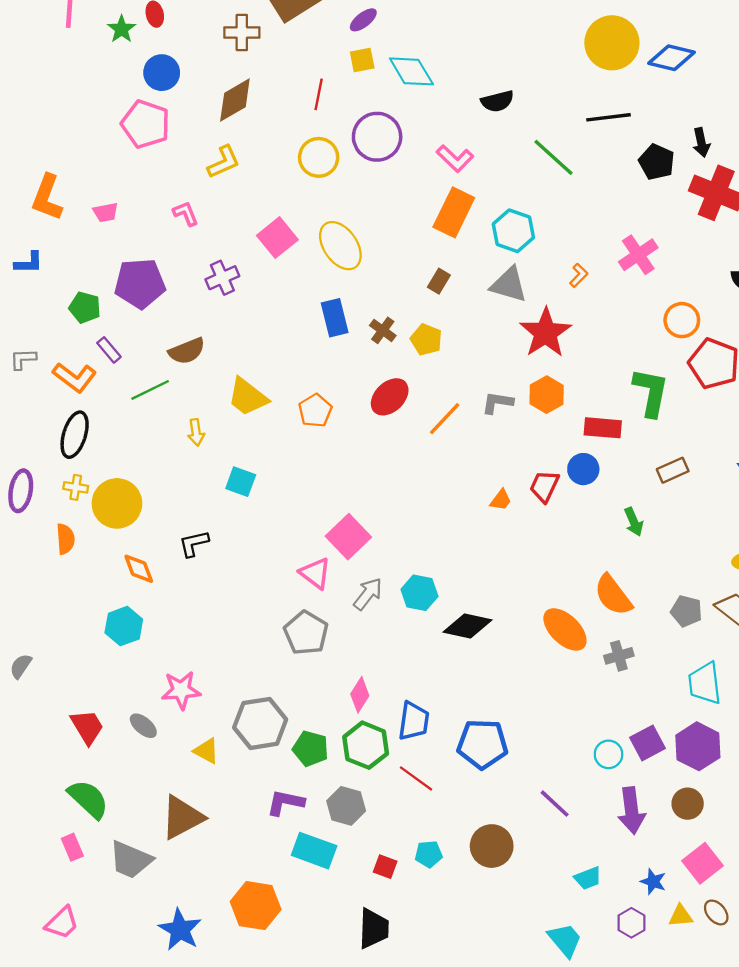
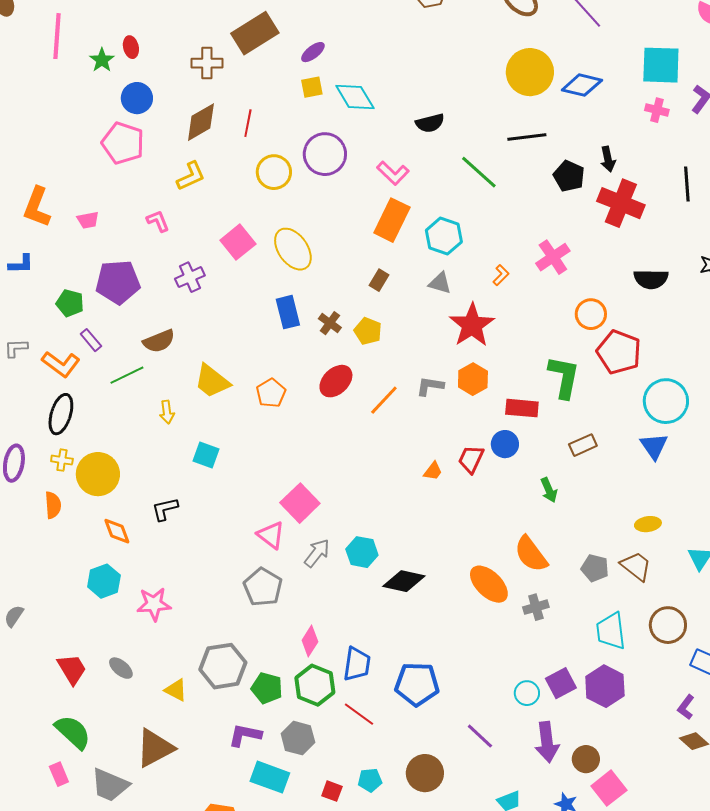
red line: (319, 94) -> (248, 123), moved
gray triangle: (509, 285) -> (440, 283), size x0.7
pink star: (181, 690) -> (154, 604), moved
brown circle: (688, 804) -> (586, 759), moved

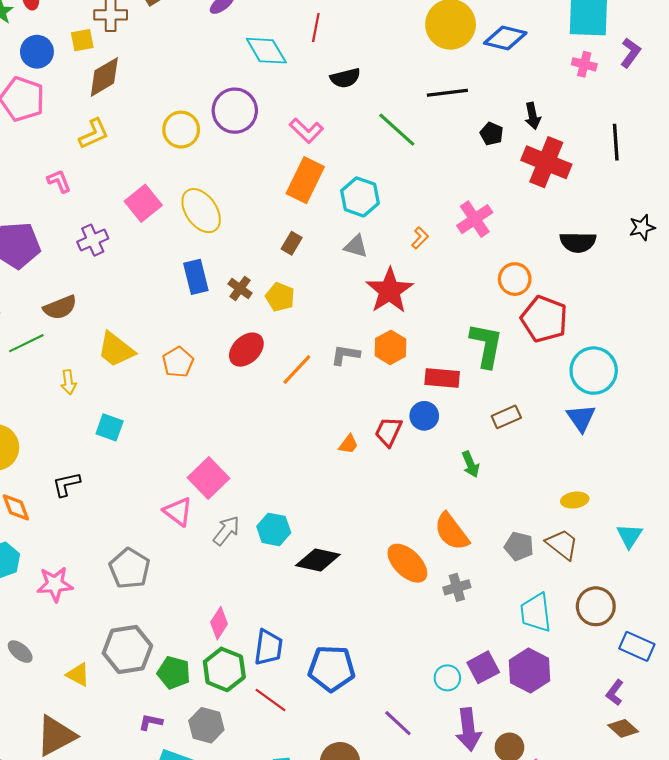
yellow square: (312, 87) -> (82, 40), moved
red line: (248, 123) -> (316, 27), moved
black pentagon: (569, 176) -> (492, 134), size x0.7
gray pentagon: (263, 587) -> (130, 568), moved
purple L-shape: (245, 735) -> (151, 722), size x0.7

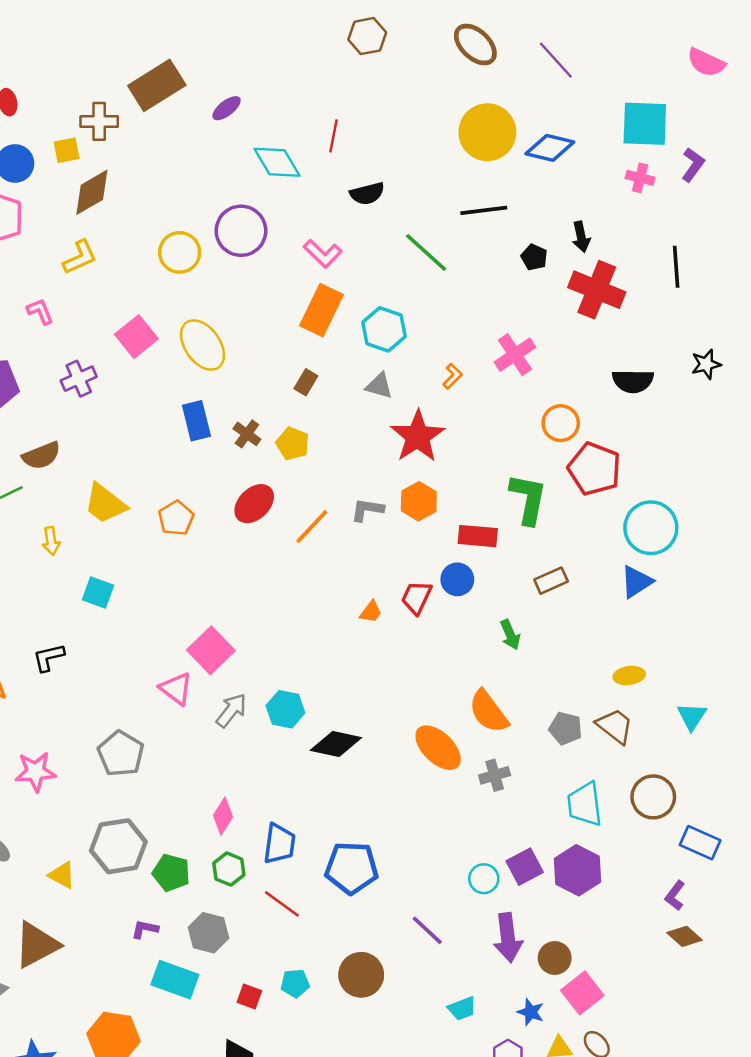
blue triangle: (581, 418) -> (636, 582), turned 32
green hexagon: (224, 669) -> (229, 869), size x0.7

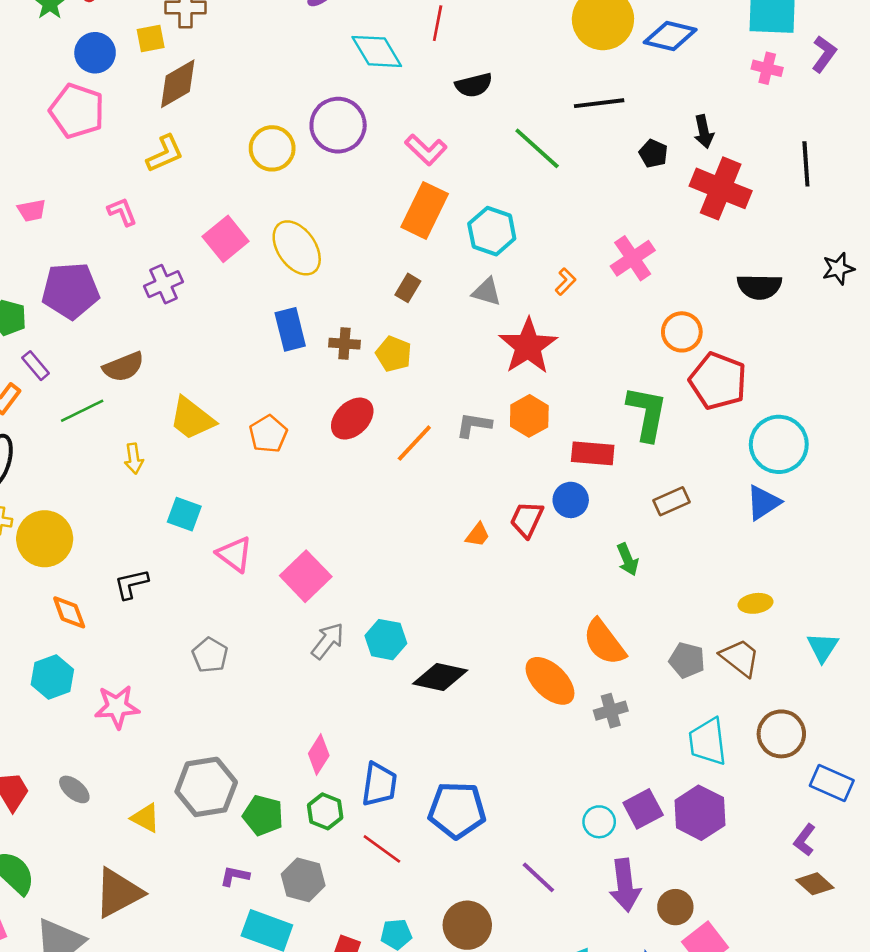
brown cross: (247, 434) -> (344, 344), turned -32
pink triangle: (176, 689) -> (235, 554), moved
gray pentagon: (121, 754) -> (210, 655), moved, size x0.7

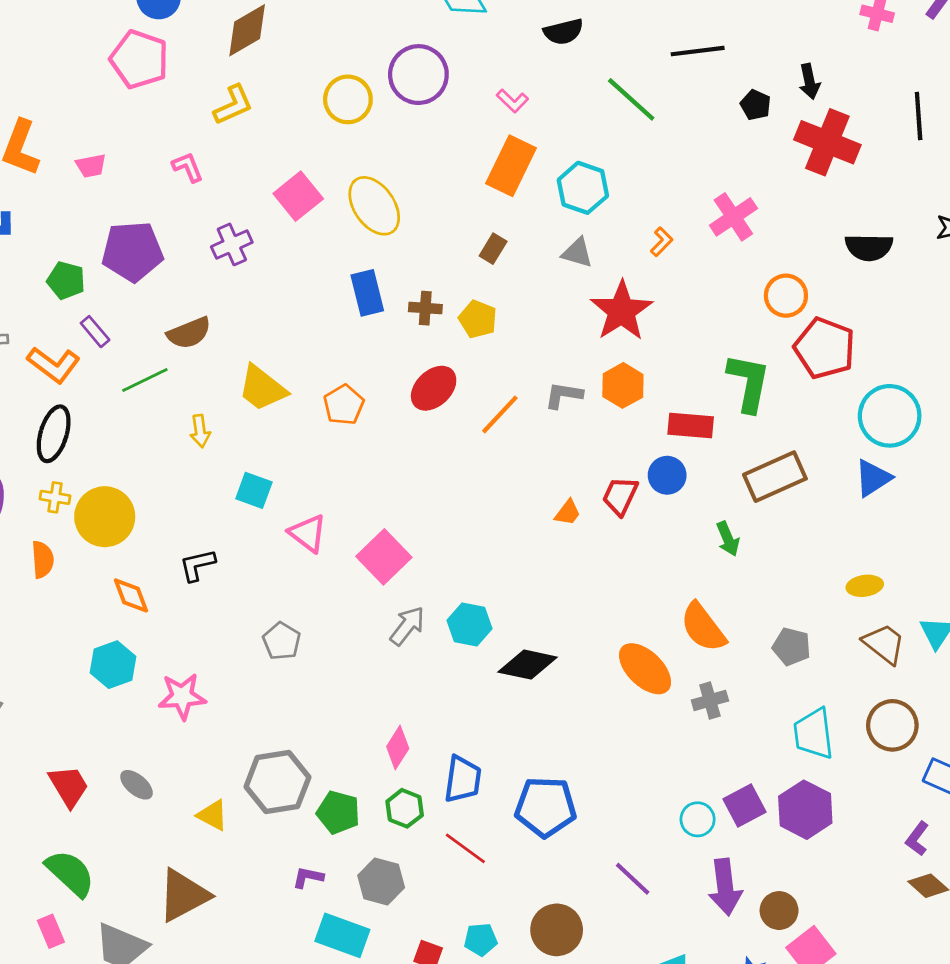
pink L-shape: (426, 150) -> (512, 101), size x0.7
brown rectangle: (671, 501) -> (775, 477), size x1.6
brown trapezoid: (740, 658) -> (884, 644), moved

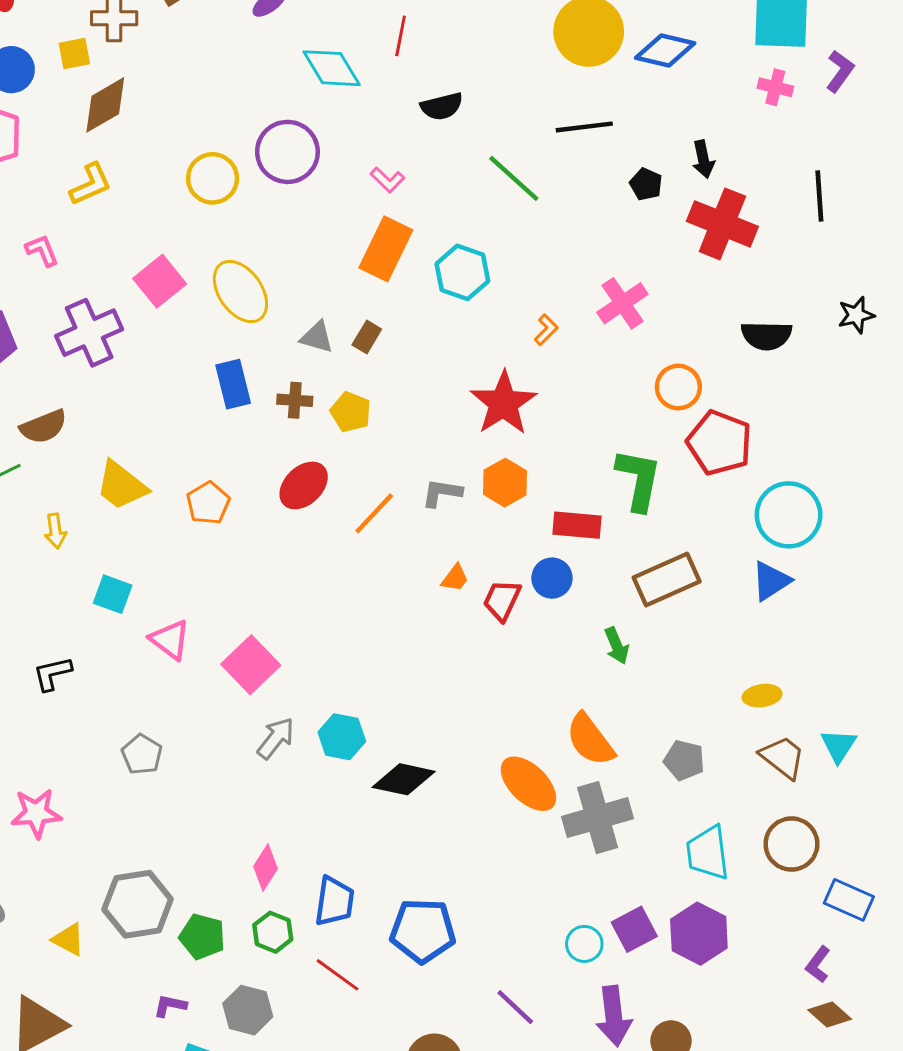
purple cross: (232, 244) -> (89, 333), size x1.5
gray triangle: (577, 253) -> (317, 337), moved
orange trapezoid: (568, 513) -> (455, 578), moved
gray cross: (710, 700) -> (598, 818), size x1.8

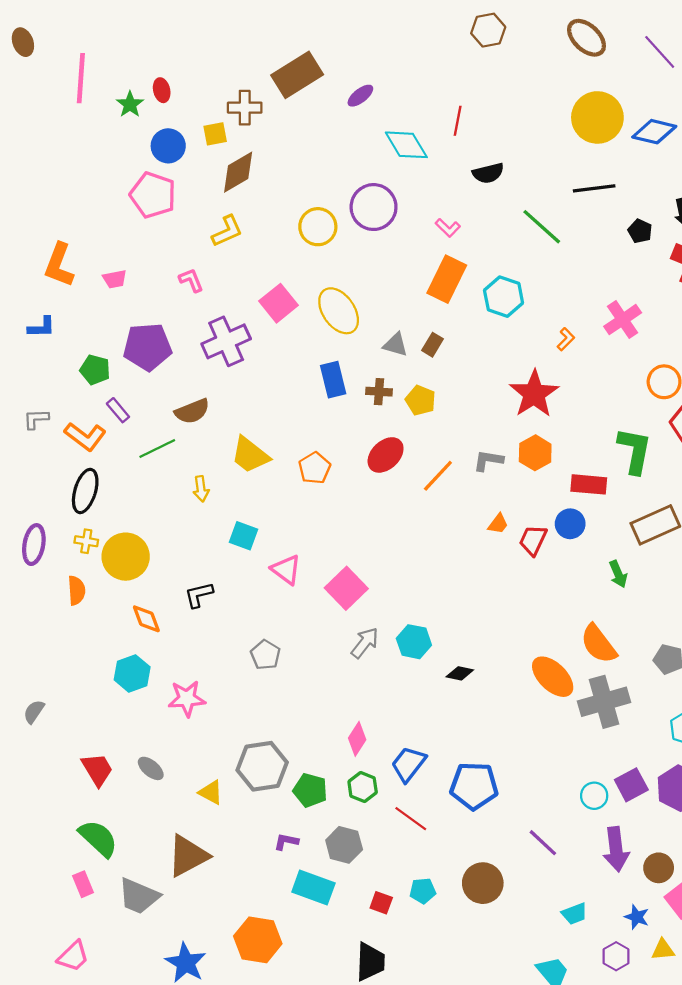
black diamond: (404, 779) -> (460, 673), size x0.6
blue trapezoid: (334, 901) -> (408, 764), turned -150

